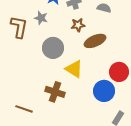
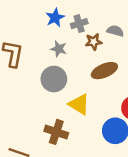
gray star: (41, 18) -> (59, 49), moved
brown star: (78, 25) -> (94, 42), moved

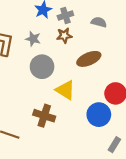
brown star: (94, 42) -> (64, 36), moved
gray star: (59, 49) -> (33, 39), moved

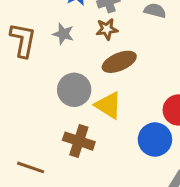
brown ellipse: (89, 59) -> (119, 62), moved
gray circle: (42, 67) -> (74, 90), moved

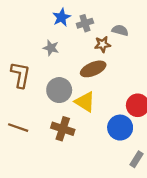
brown star: (107, 29) -> (103, 44), moved
brown L-shape: (23, 40) -> (20, 75), moved
brown line: (31, 167) -> (18, 128), moved

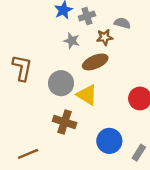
gray star: (51, 48) -> (72, 41), moved
brown line: (18, 128) -> (28, 154), moved, turned -42
blue circle: (120, 128) -> (109, 141), moved

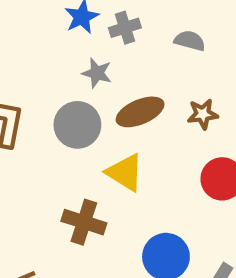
brown star: (105, 37) -> (203, 114), moved
gray circle: (61, 83) -> (77, 125), moved

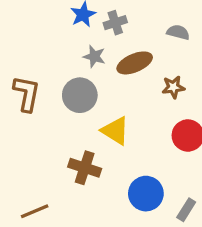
gray semicircle: (190, 41) -> (178, 32), moved
brown ellipse: (140, 112) -> (135, 63), moved

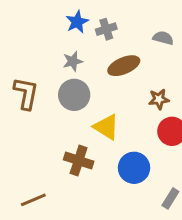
gray star: (94, 56) -> (73, 61), moved, turned -30
brown star: (173, 87) -> (159, 99), moved
blue circle: (146, 194) -> (134, 168), moved

